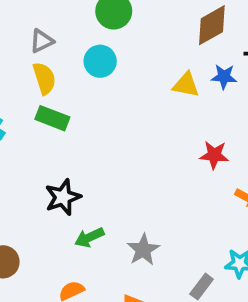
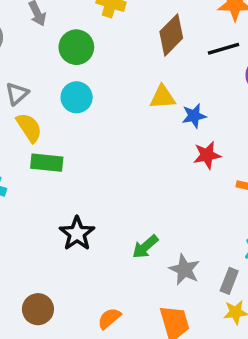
blue star: (224, 77) -> (194, 116), moved
green arrow: (89, 237) -> (145, 247), moved
gray star: (143, 250) -> (184, 270), moved

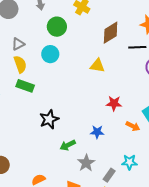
blue star: (194, 116) -> (97, 132), moved
black star: (77, 233) -> (49, 119), moved

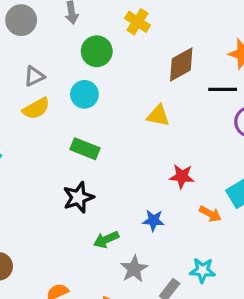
yellow semicircle: (20, 64) -> (36, 108), turned 78
green rectangle: (25, 86) -> (85, 149), moved

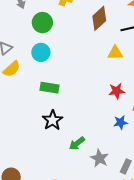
yellow triangle: (158, 116) -> (115, 53), moved
blue star: (153, 220) -> (121, 122), moved

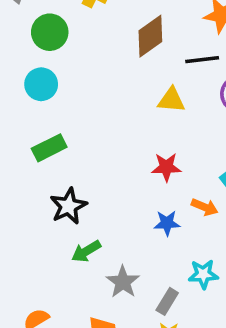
green rectangle: (49, 88) -> (49, 148), turned -42
black star: (52, 120) -> (68, 206), moved

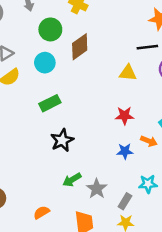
brown diamond: (150, 36) -> (80, 47), moved
green arrow: (86, 251) -> (72, 180), moved

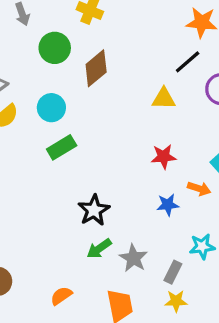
black line: (147, 47) -> (188, 62), turned -30
cyan circle: (45, 63) -> (51, 108), moved
black star: (62, 140) -> (94, 210), moved

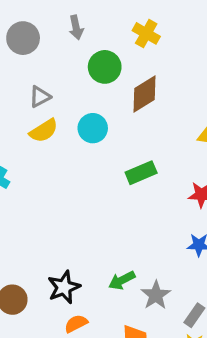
green rectangle: (62, 147) -> (141, 173), moved
black star: (94, 210) -> (64, 287), moved

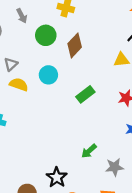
yellow semicircle: (44, 131) -> (19, 84), turned -114
green arrow: (122, 280) -> (89, 151), moved
gray star: (156, 295) -> (114, 167), turned -30

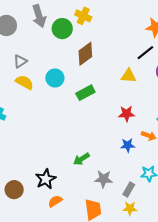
gray arrow: (22, 16) -> (39, 16), size x1.5
green circle: (46, 35) -> (62, 29), moved
green rectangle: (85, 94) -> (85, 93), moved

